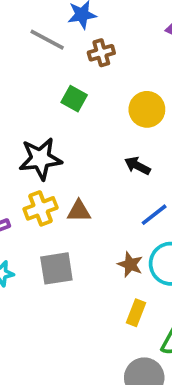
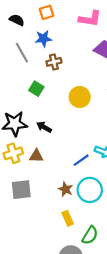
gray line: (47, 40) -> (22, 53), turned 30
black arrow: (137, 166) -> (44, 127), moved
yellow rectangle: (136, 313) -> (68, 218), turned -48

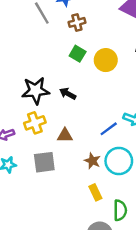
green square: (36, 89) -> (78, 54), moved
brown triangle: (36, 156) -> (65, 135), moved
green semicircle: (90, 235) -> (120, 210), turned -30

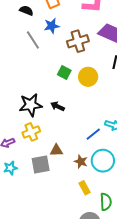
brown cross: (77, 22) -> (78, 41), moved, size x1.5
brown triangle: (65, 135) -> (56, 150), moved

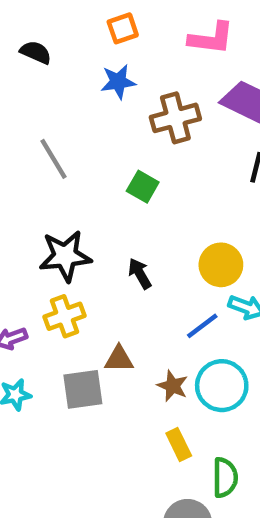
black semicircle: (26, 11) -> (36, 52), moved
gray line: (33, 40) -> (53, 159), moved
yellow circle: (88, 77) -> (221, 265), moved
black arrow: (58, 106) -> (140, 274), moved, turned 32

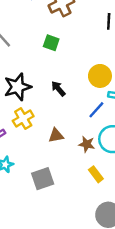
gray square: (83, 389) -> (43, 179), moved

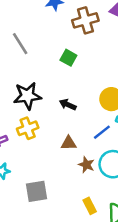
black arrow: (58, 89) -> (68, 105), turned -35
brown triangle: (56, 135) -> (69, 143), moved
yellow rectangle: (96, 174) -> (90, 206), moved

